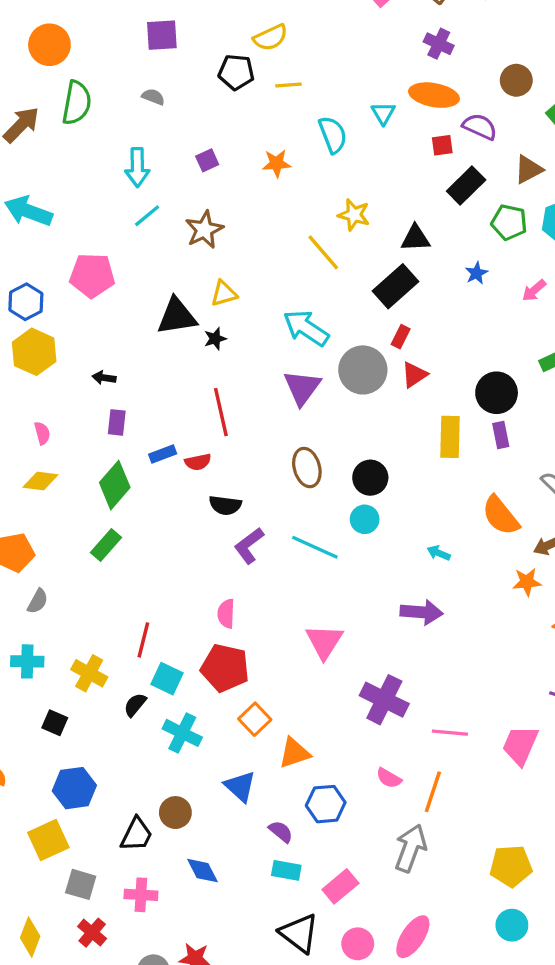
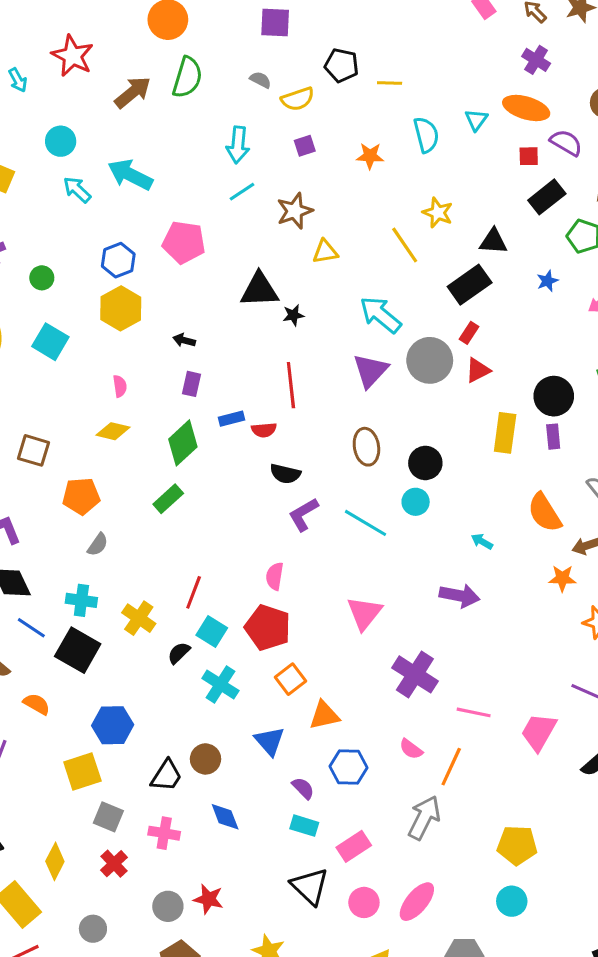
yellow semicircle: (271, 37) -> (298, 99), moved
yellow triangle: (224, 293) -> (325, 252), moved
black square: (55, 723) -> (78, 650), moved, size x1.8

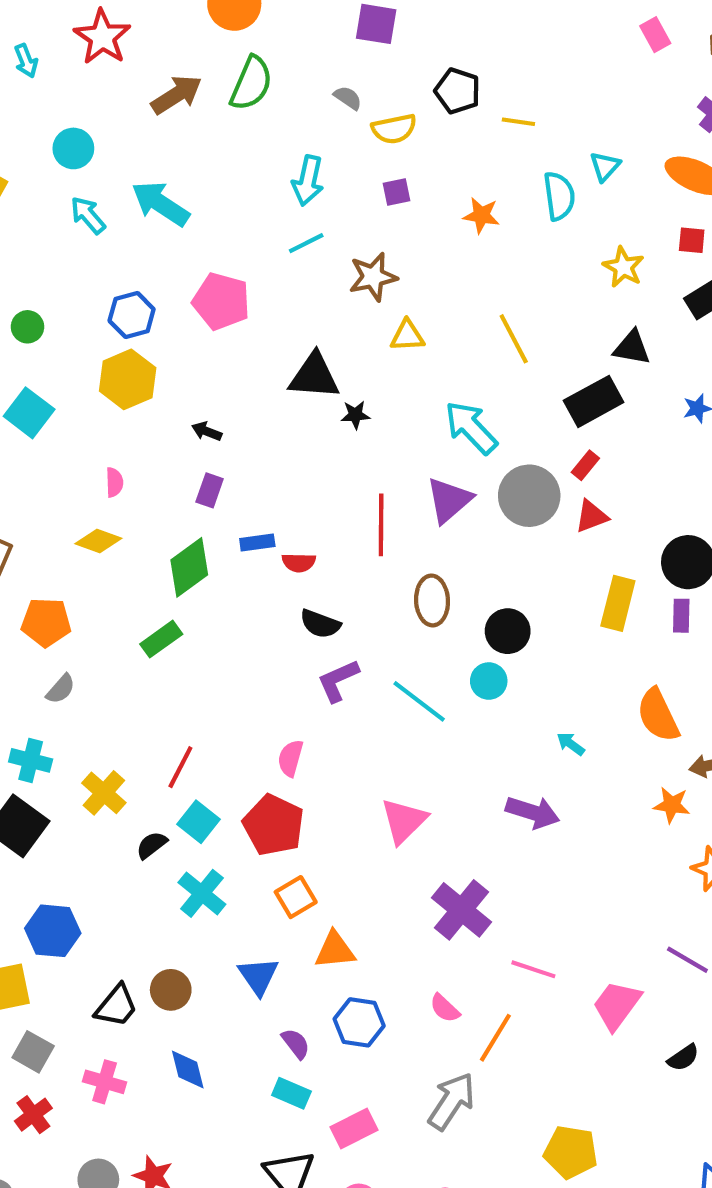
cyan triangle: (476, 120) -> (605, 166), moved
yellow star: (438, 213) -> (623, 267), moved
red line: (291, 385) -> (381, 525), moved

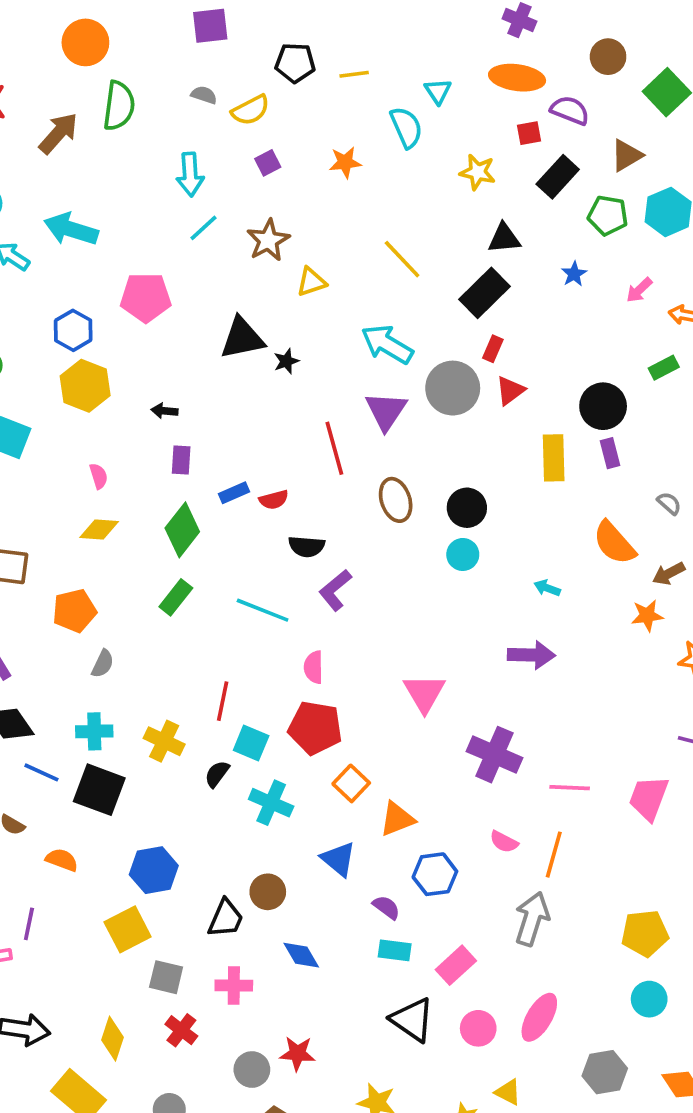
cyan line: (419, 701) -> (263, 610), moved

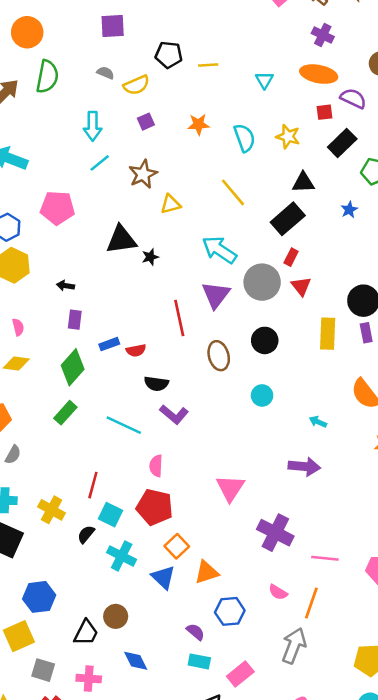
cyan semicircle: (406, 127) -> (244, 138), moved
red triangle: (510, 391) -> (301, 286), turned -35
black circle: (467, 508) -> (265, 340), moved
purple L-shape: (335, 590) -> (174, 414), turned -104
blue triangle: (339, 859) -> (163, 577), moved

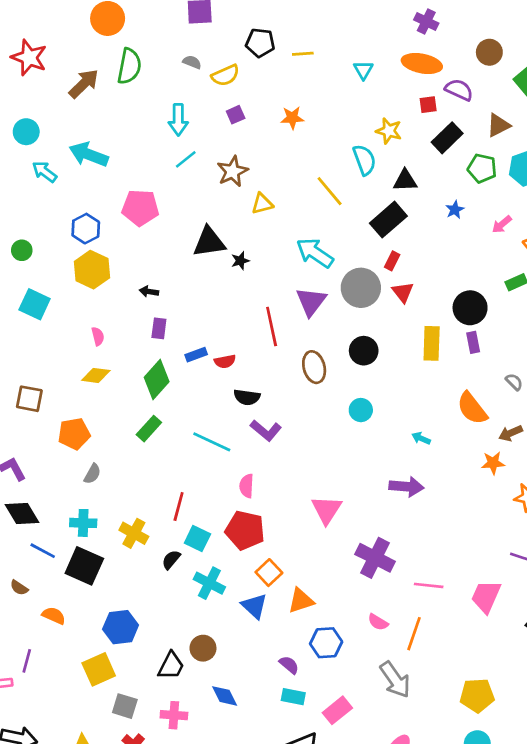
cyan semicircle: (244, 138) -> (364, 160), moved
gray arrow: (294, 646) -> (395, 680), turned 124

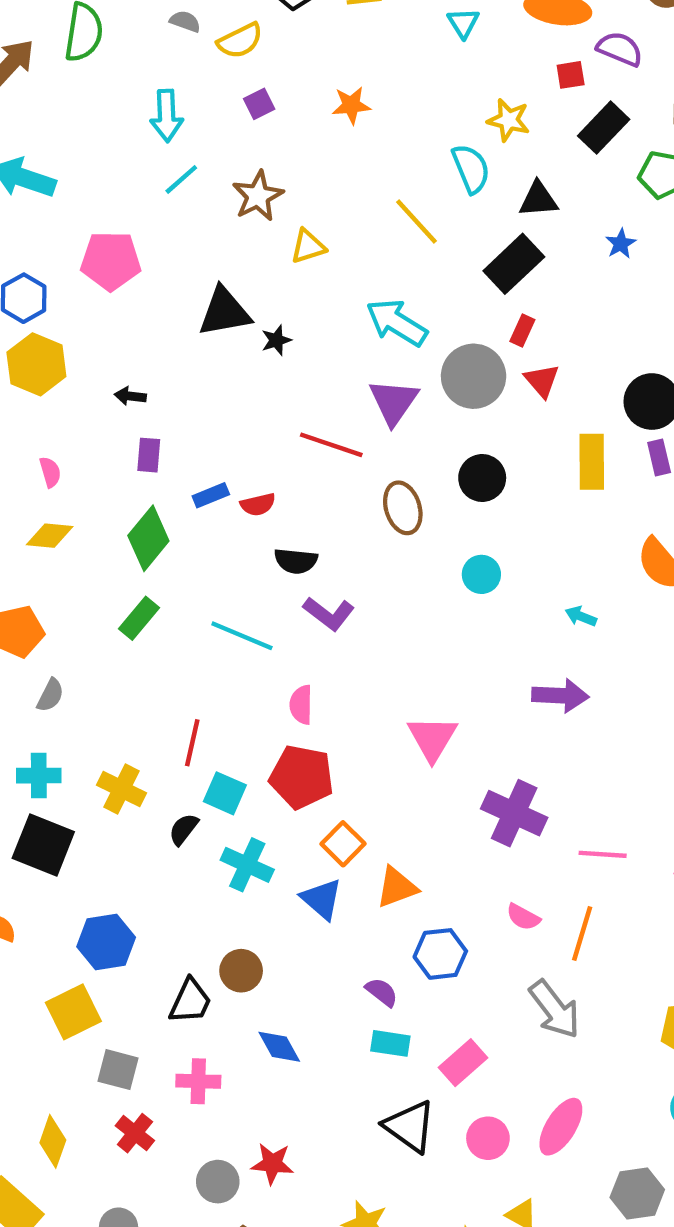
red line: (272, 326) -> (331, 445), turned -57

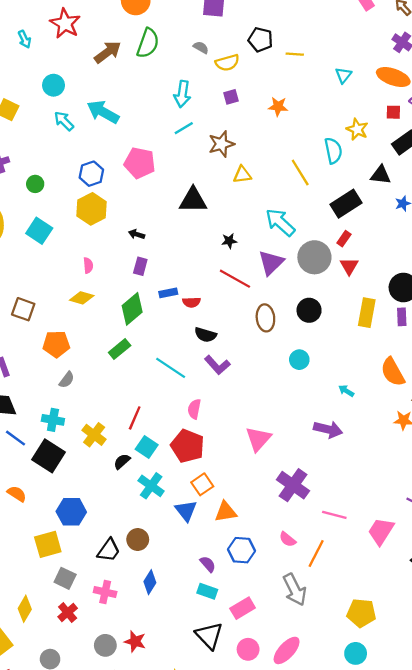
black triangle: (538, 199) -> (381, 175), moved
black star: (276, 340) -> (229, 241), moved
blue diamond: (279, 1047) -> (150, 582), turned 50

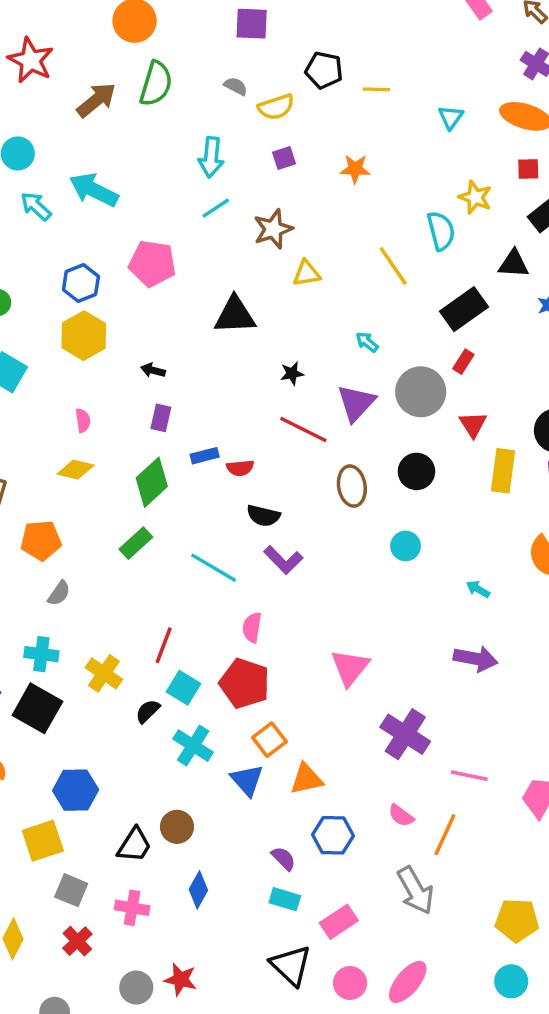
cyan arrow: (280, 222) -> (367, 342), size x0.5
red triangle: (349, 266) -> (473, 425), moved
purple arrow: (328, 429) -> (476, 659), moved

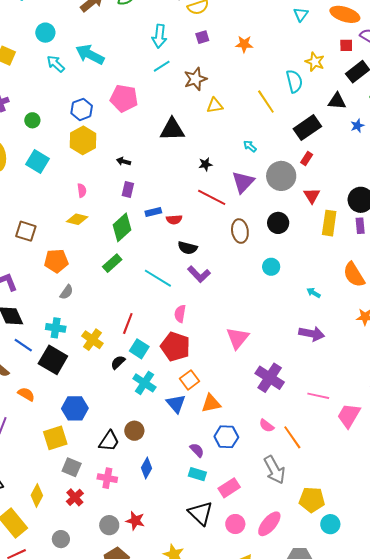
pink line: (469, 776) -> (318, 396), moved
orange line: (445, 835) -> (292, 437), turned -60
yellow pentagon: (517, 920) -> (312, 500), moved

